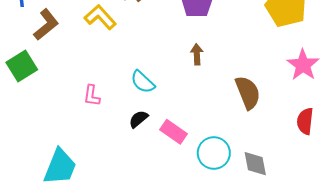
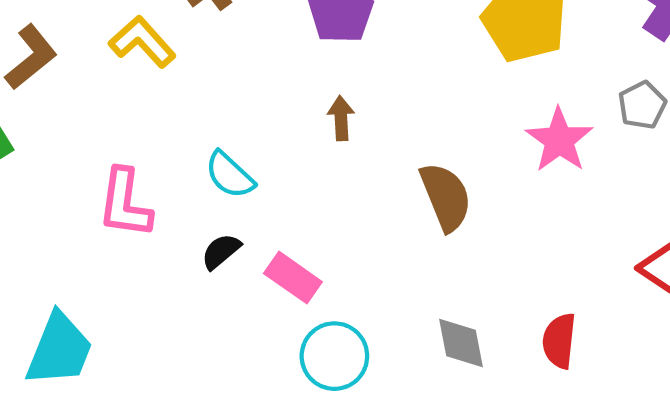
pink L-shape: (92, 96) -> (125, 203), size x1.6
red semicircle: (305, 121) -> (559, 341), moved
cyan circle: (214, 153) -> (334, 356), moved

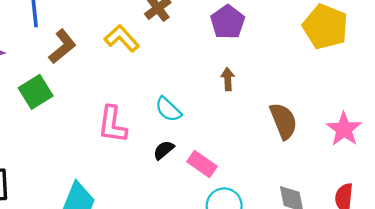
pink star: (559, 140) -> (344, 129), moved

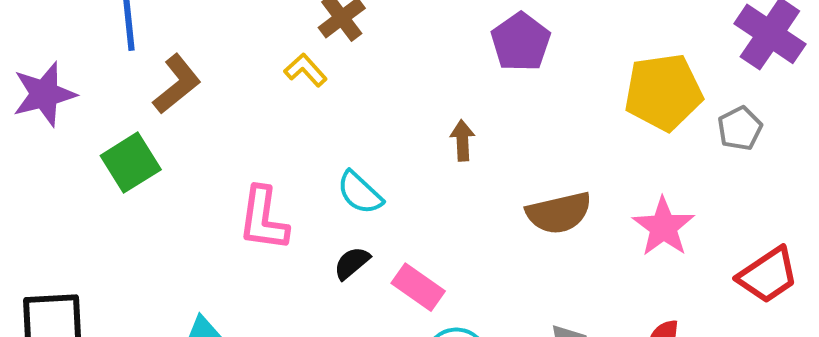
purple pentagon: (228, 22) -> (521, 42), moved
yellow pentagon: (325, 27) -> (663, 92), moved, turned -30
yellow L-shape: (122, 38) -> (306, 70), moved, size x0.7
brown semicircle: (283, 121) -> (559, 213), turned 99

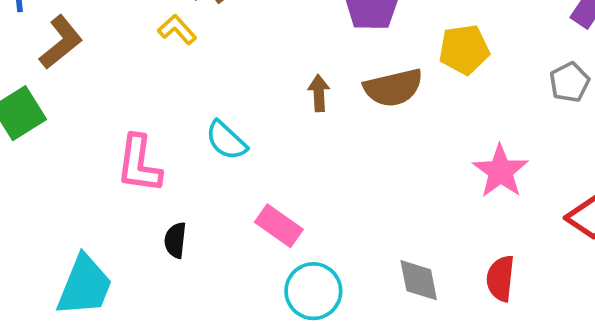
yellow pentagon: (663, 92) -> (464, 50), moved, size x0.7
brown semicircle: (559, 213) -> (393, 88), moved
black semicircle: (352, 263) -> (175, 240), moved, turned -44

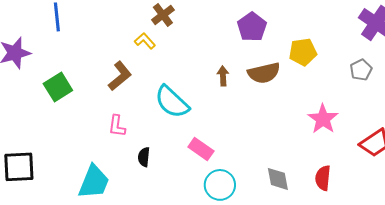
brown L-shape: (61, 42) -> (120, 76), moved
cyan semicircle: (226, 140) -> (172, 102), size x1.5
pink L-shape: (139, 164) -> (117, 126), moved, size x0.7

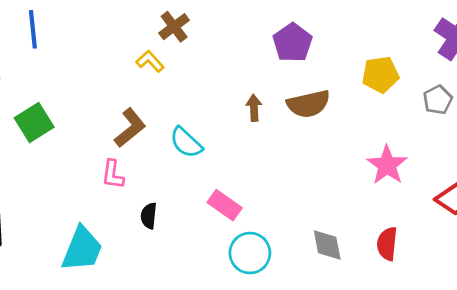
yellow pentagon: (303, 52) -> (380, 75), moved
brown L-shape: (120, 76) -> (130, 128), moved
cyan semicircle: (172, 102) -> (186, 142), size x0.7

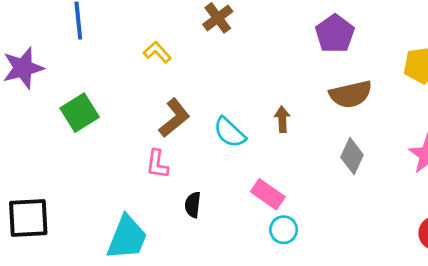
yellow L-shape: (150, 61) -> (157, 52), moved
brown arrow: (254, 108) -> (282, 119), moved
gray diamond: (327, 245) -> (352, 156), moved, turned 36
cyan circle: (250, 253) -> (284, 230), moved, size x0.7

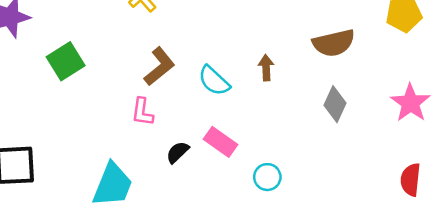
pink rectangle: (268, 194) -> (220, 142), moved
black semicircle: (193, 205) -> (178, 152), turned 40

